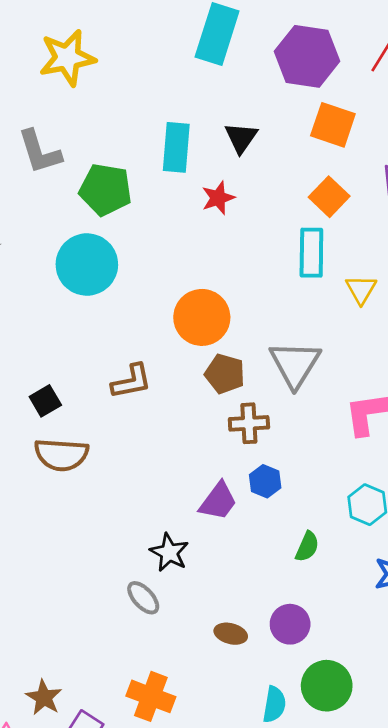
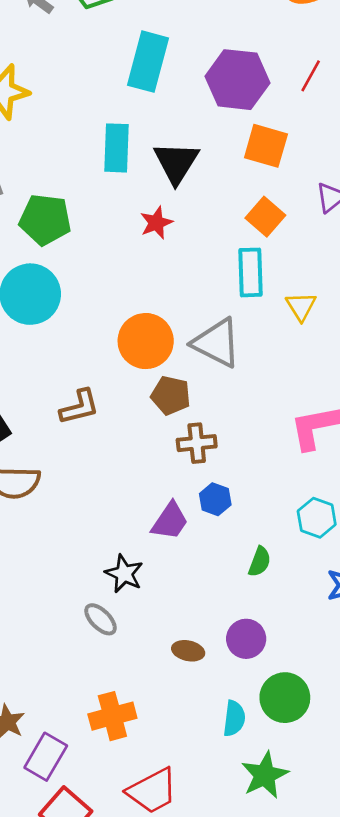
black triangle: (241, 138) -> (176, 163), size x1.4
cyan rectangle: (176, 147) -> (116, 148), moved
gray triangle: (295, 364) -> (217, 343), moved, turned -32
orange cross: (151, 696) -> (112, 716), turned -33

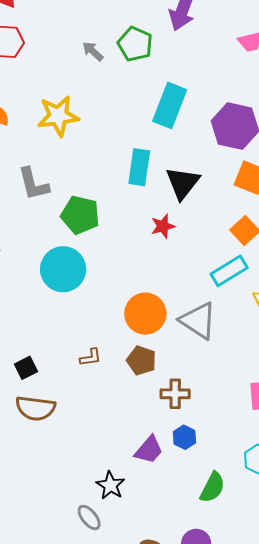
cyan rectangle: (251, 272) -> (229, 271), turned 54
brown pentagon: (171, 395) -> (141, 360), moved
brown L-shape: (79, 407) -> (91, 357), size x0.7
green semicircle: (260, 562) -> (212, 487), size x1.4

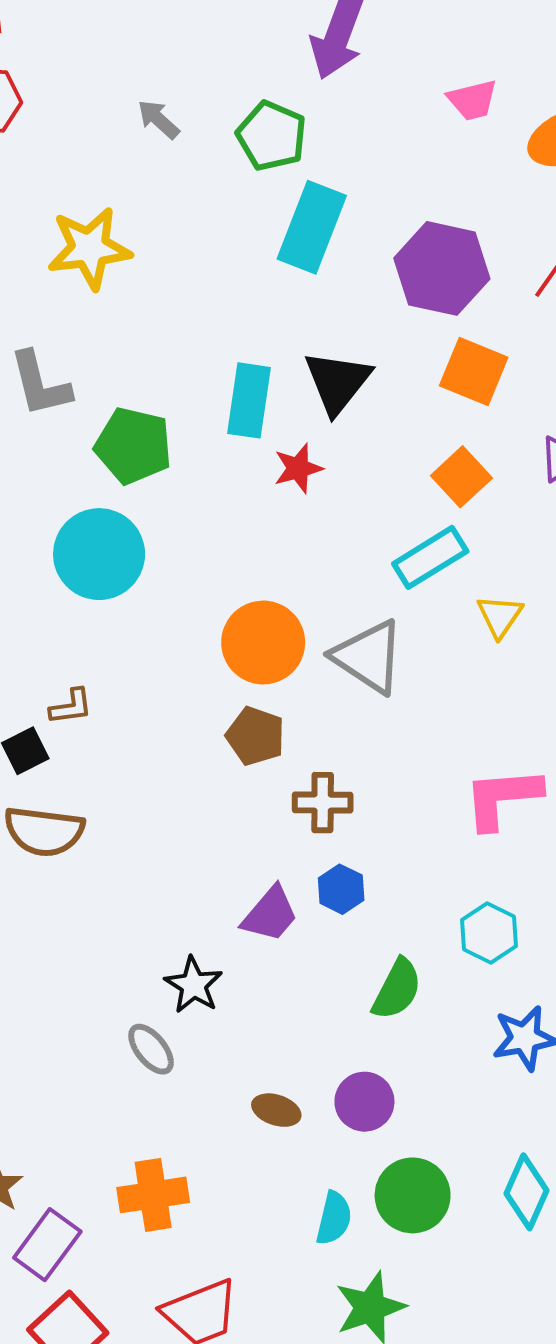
green pentagon: (135, 44) -> (272, 136), moved
cyan rectangle: (139, 167) -> (249, 400), moved
brown L-shape: (91, 357) -> (71, 707), moved

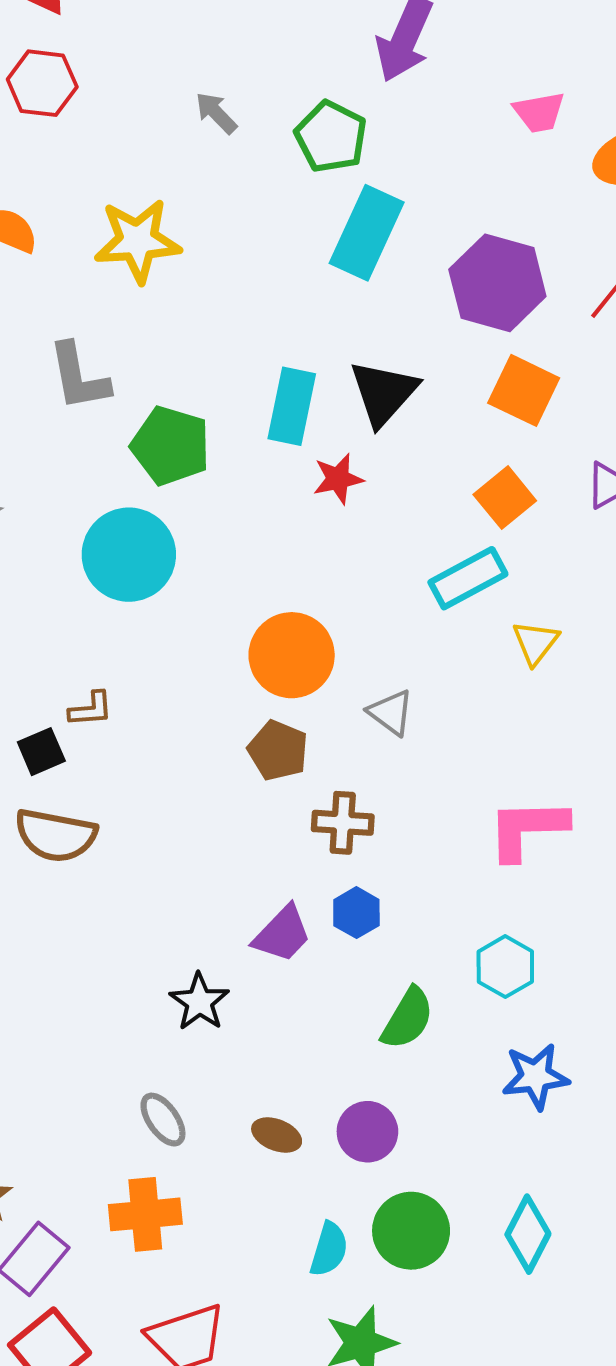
gray triangle: (368, 657) -> (391, 712), moved, size x0.6
gray ellipse: (151, 1049) -> (163, 1120), moved

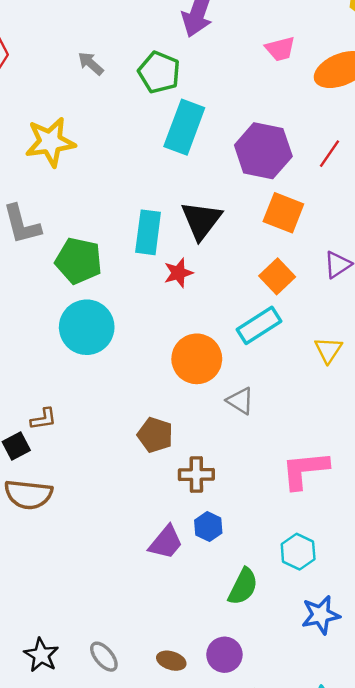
cyan circle: (129, 555) -> (87, 327), moved
yellow triangle: (536, 643) -> (328, 350), moved
orange circle: (292, 655) -> (197, 359), moved
gray triangle: (391, 712) -> (240, 401), moved
black star: (199, 1002) -> (41, 655), moved

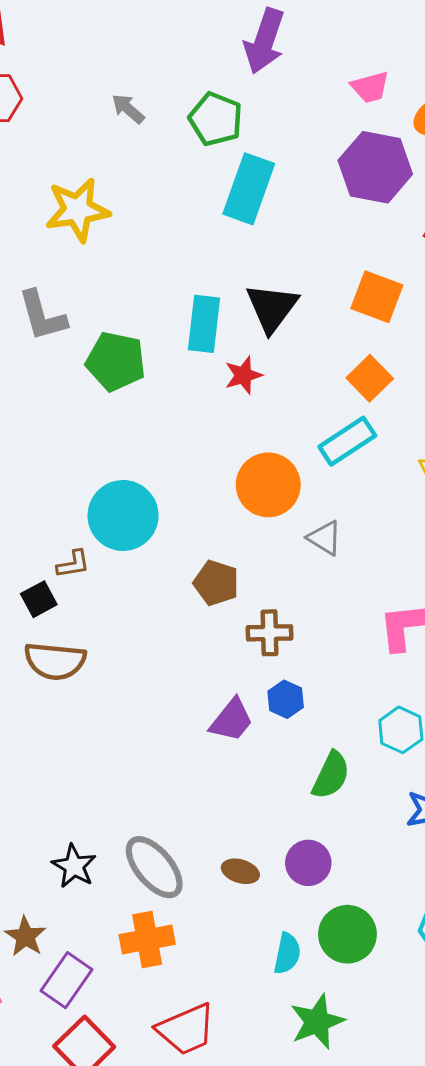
purple hexagon: (263, 151) -> (375, 167), moved
cyan circle: (87, 327) -> (123, 515), moved
gray ellipse: (104, 657) -> (154, 867), size x1.6

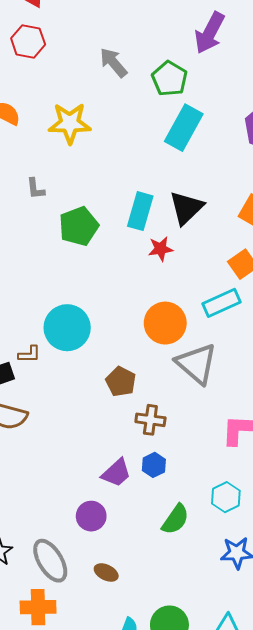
gray arrow: (128, 109) -> (113, 63), size x1.4
gray L-shape: (42, 316) -> (36, 189), size x0.6
green pentagon: (116, 361) -> (79, 226), turned 30
gray triangle: (325, 538) -> (196, 364), size x1.8
purple circle: (308, 863) -> (91, 516), moved

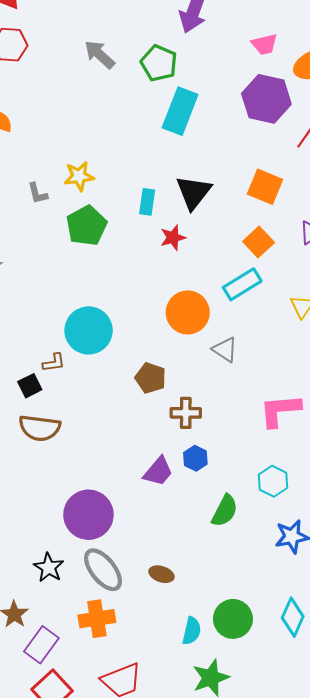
yellow star: (70, 123) -> (79, 176), moved, size x0.7
cyan rectangle: (140, 211) -> (147, 202), size x0.7
gray triangle: (196, 364) -> (225, 350), size x0.6
purple circle: (91, 516) -> (88, 515), moved, size x1.6

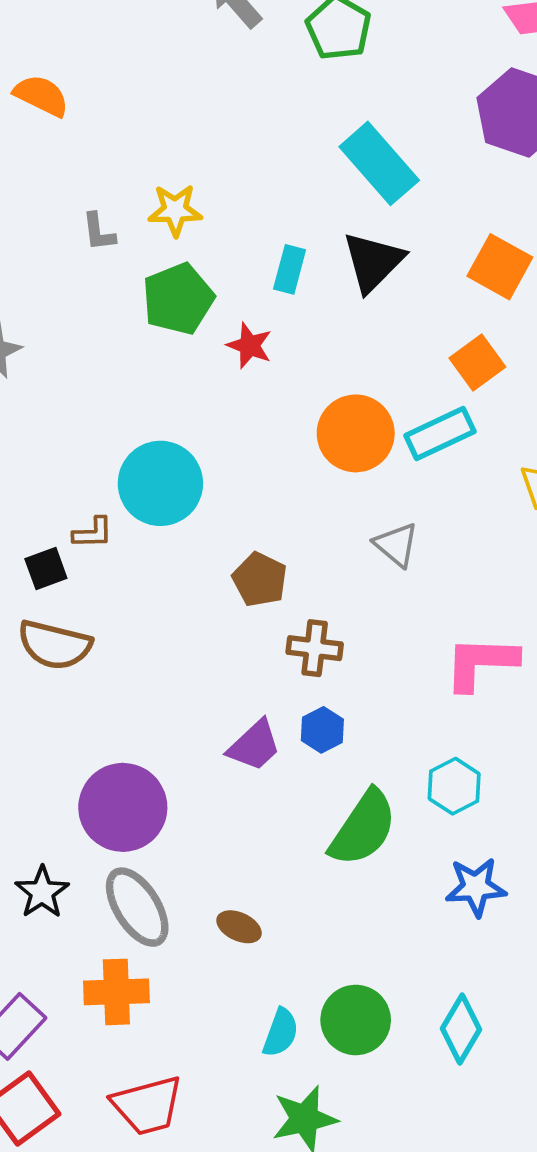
cyan rectangle: (180, 111) -> (379, 163), moved, turned -69
red star: (173, 238) -> (249, 346), moved, turned 30
orange circle: (188, 312) -> (356, 433), moved
green semicircle: (225, 511) -> (363, 828), size x1.4

